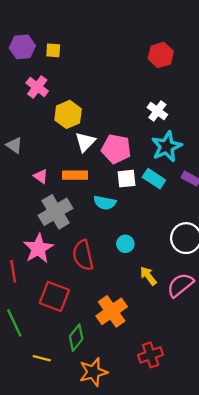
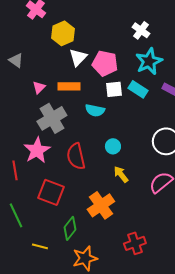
pink triangle: (41, 176) -> (39, 87), turned 40
yellow arrow: (148, 276) -> (121, 174), moved

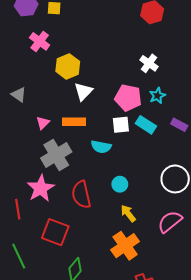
cyan star: (149, 61) -> (157, 96), size x0.6
pink pentagon: (105, 63) -> (128, 98), moved
orange cross: (101, 205) -> (125, 246), moved

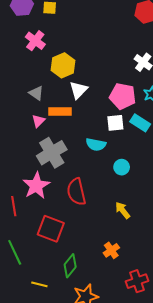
gray triangle: (19, 95) -> (36, 93), moved
orange rectangle: (74, 122) -> (60, 112), moved
cyan circle: (120, 184) -> (122, 167), moved
orange cross: (125, 246) -> (111, 250), moved, size x0.6

